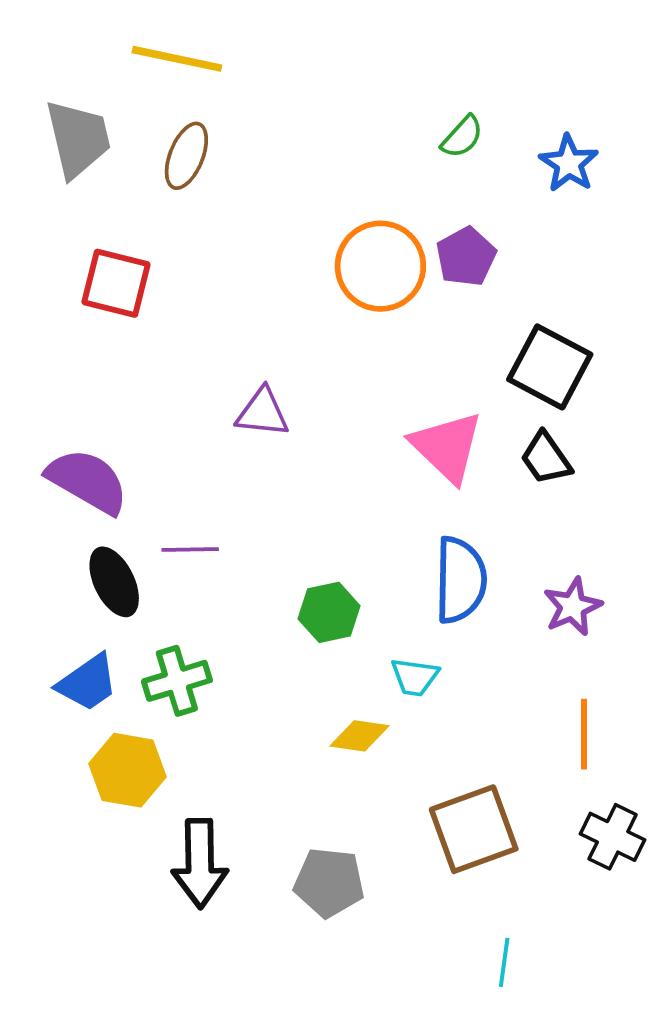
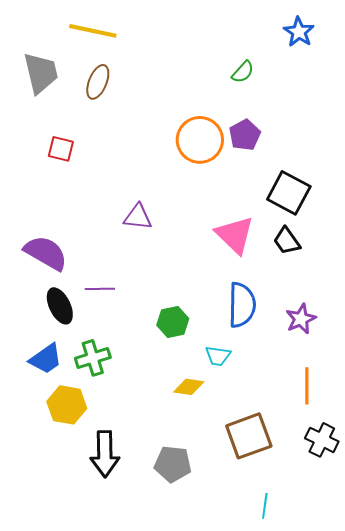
blue star: (569, 163) -> (299, 32), moved
red square: (116, 283) -> (61, 149), size x0.7

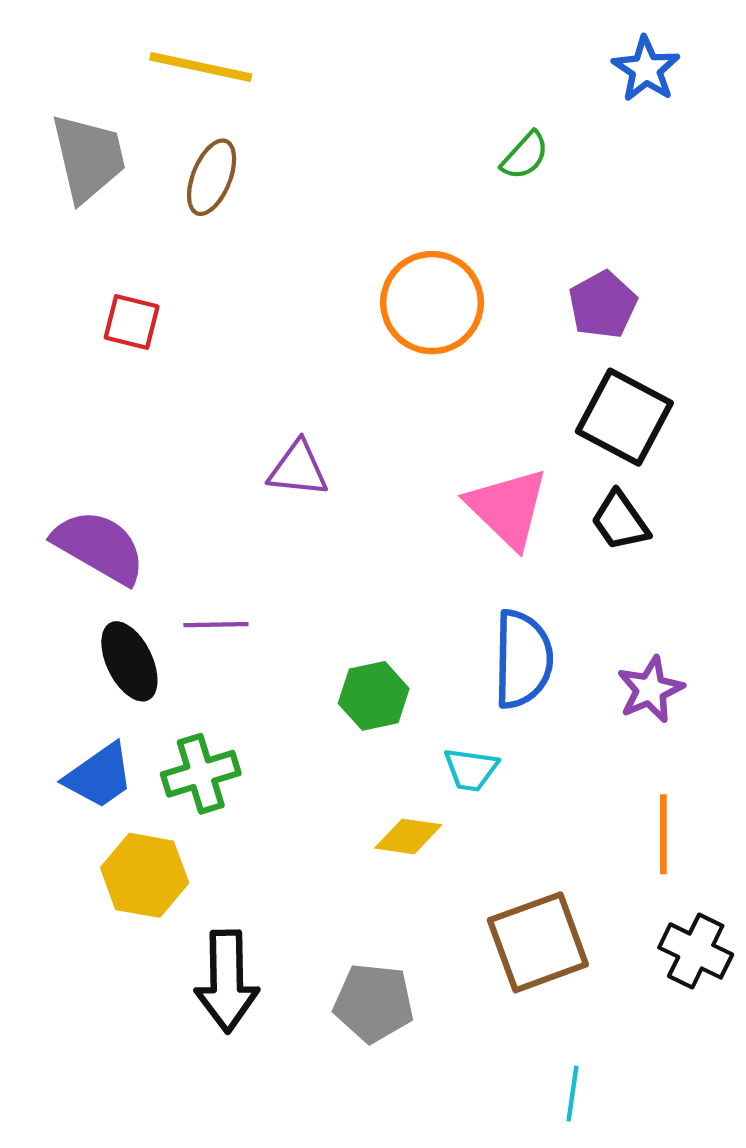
purple pentagon: (245, 135) -> (603, 305), moved

